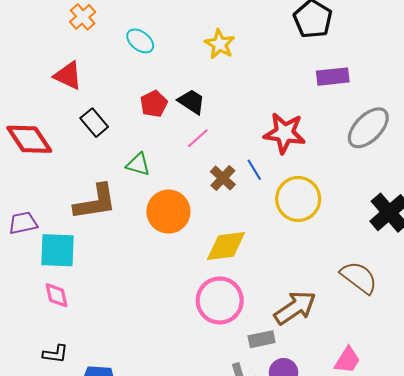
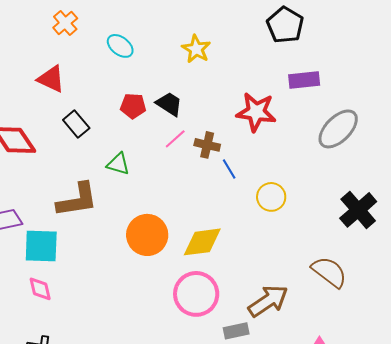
red pentagon: (154, 104) -> (133, 106), turned 30
red star: (285, 133) -> (256, 112), moved
brown cross: (223, 178) -> (207, 145), moved, turned -30
yellow circle: (298, 199) -> (271, 197), size x0.7
orange circle: (168, 212) -> (147, 235), moved

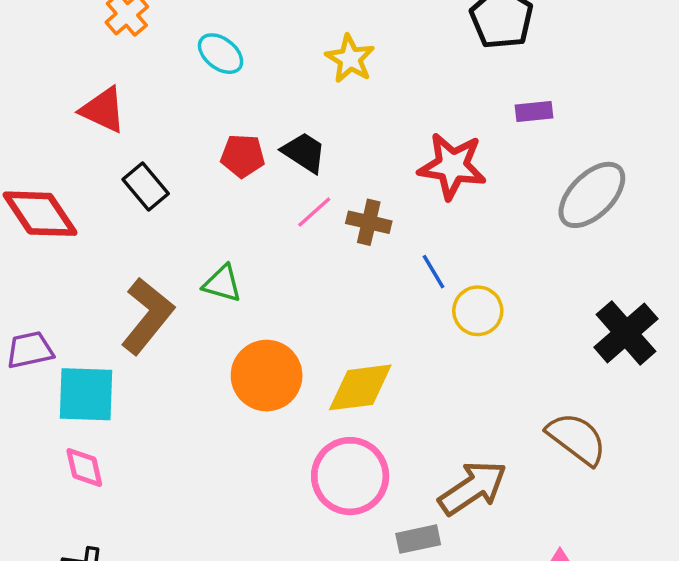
purple rectangle: (304, 80) -> (534, 111), size x0.7
green triangle: (118, 164) -> (222, 284), moved
blue line: (229, 169) -> (433, 272), moved
brown L-shape: (77, 200) -> (147, 316), turned -42

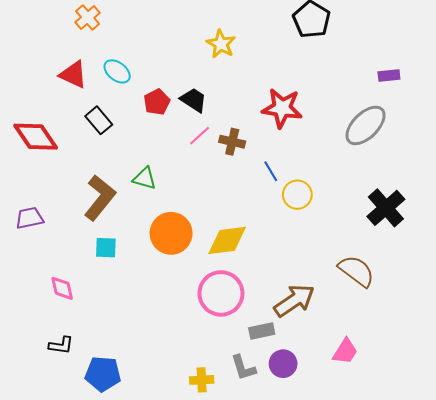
cyan ellipse: (221, 54) -> (117, 71), moved
purple rectangle: (534, 111) -> (389, 76), moved
red pentagon: (243, 156) -> (157, 102), turned -30
cyan square: (86, 394) -> (106, 248), moved, size x0.6

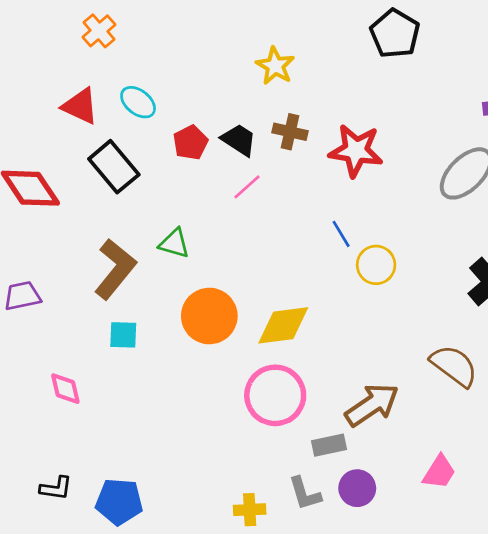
black rectangle: (99, 120) -> (114, 167), size x1.4
brown cross: (232, 142) -> (290, 132), moved
black L-shape: (61, 345) -> (56, 488), moved

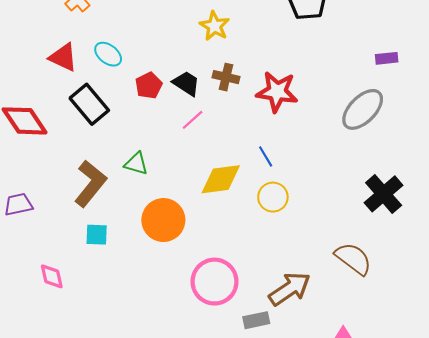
yellow circle: (376, 265) -> (273, 197), moved
yellow diamond: (283, 325) -> (221, 179), moved

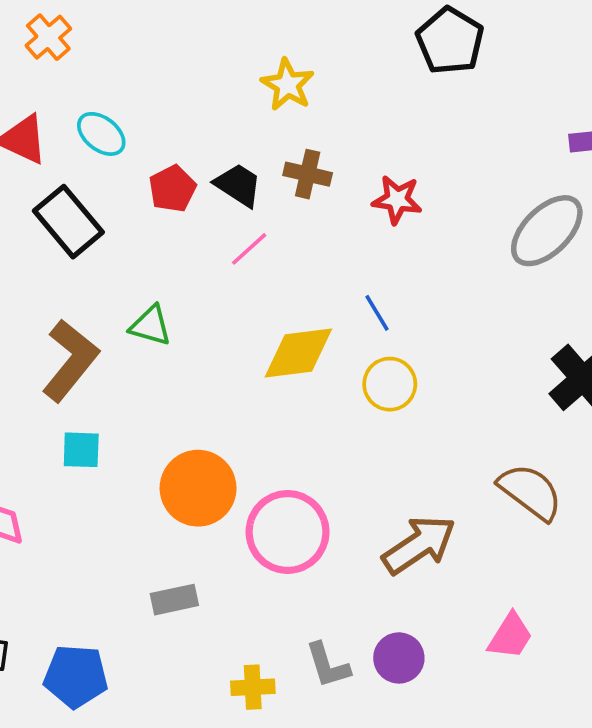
red star: (277, 92) -> (397, 200), size x0.7
orange circle: (163, 220) -> (198, 488), moved
gray rectangle: (256, 320) -> (174, 600), moved

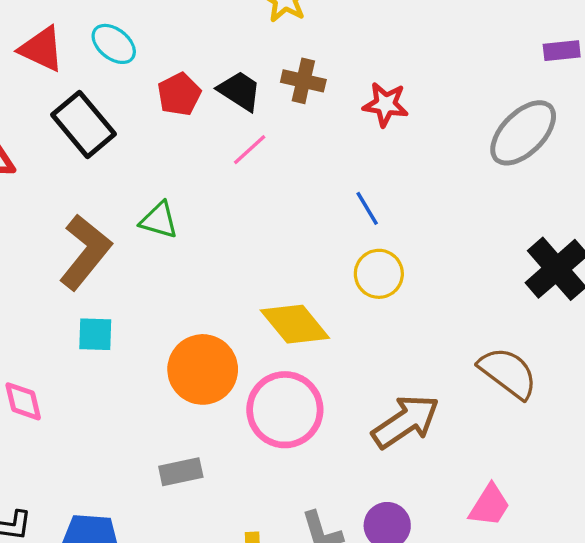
yellow diamond: (298, 353) -> (295, 324), moved, turned 58

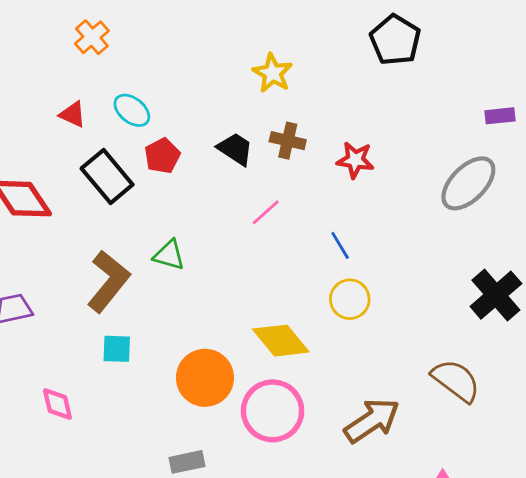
red triangle: (42, 49) -> (73, 114), size x0.7
red pentagon: (179, 94) -> (162, 156), moved
pink line: (250, 150) -> (266, 212), moved

